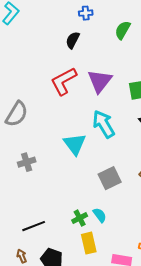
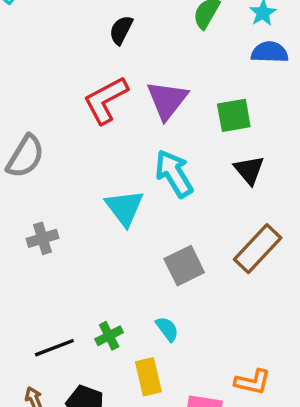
green cross: (80, 218) -> (109, 336), moved

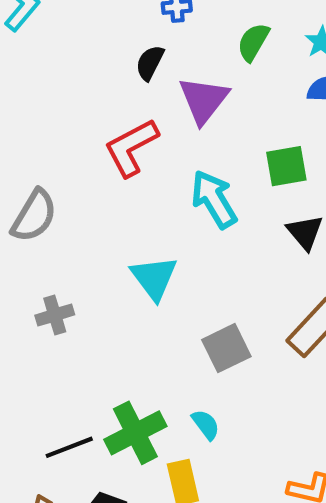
purple triangle: (167, 100) -> (204, 100), moved
cyan arrow: (174, 173) -> (214, 199), moved
green cross: (109, 336) -> (135, 433), size x1.8

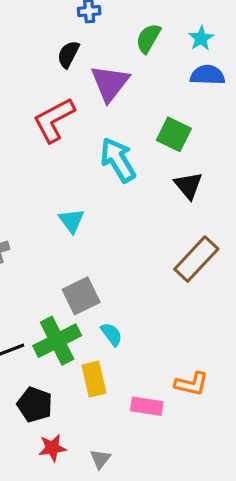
green square: (286, 166) -> (174, 134), turned 36
cyan triangle: (154, 278) -> (72, 221), size x0.7
gray square: (226, 348) -> (81, 296), moved

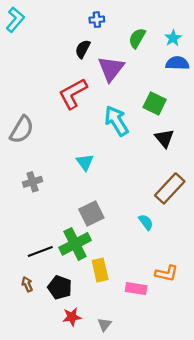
cyan semicircle: (112, 334) -> (146, 222), moved

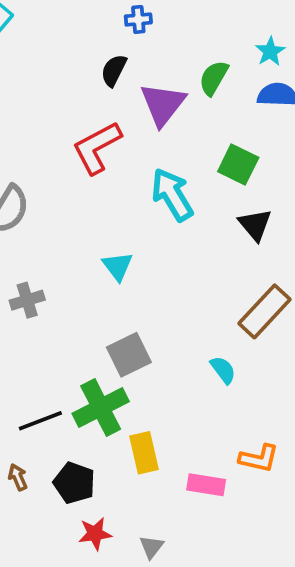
green semicircle: (137, 38) -> (214, 78), moved

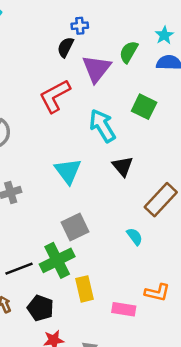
blue cross: (138, 19) -> (80, 26), moved
black triangle: (255, 225) -> (123, 166), moved
cyan triangle: (118, 266) -> (68, 171), size x1.4

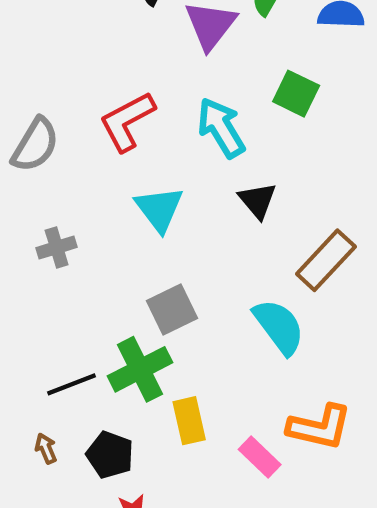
red L-shape: (55, 96) -> (127, 121), moved
cyan semicircle: (135, 237) -> (279, 327), size x1.8
orange L-shape: (157, 293) -> (320, 427), size x1.4
pink rectangle: (124, 309) -> (260, 457), turned 35

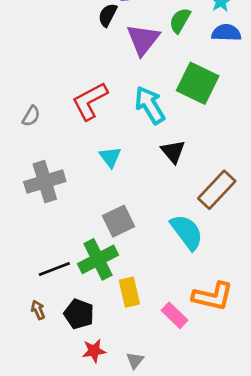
green square: (296, 94) -> (198, 83), size x1.4
gray semicircle: (35, 145) -> (31, 116), size x0.6
cyan triangle: (159, 209) -> (110, 157), size x0.7
gray cross: (57, 247) -> (45, 182), size x1.6

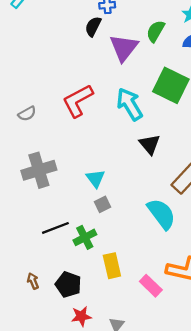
gray semicircle: (31, 116) -> (27, 114), turned 30
cyan triangle: (110, 157) -> (95, 178), moved
gray square: (118, 221) -> (103, 204), size x0.6
green cross: (98, 259) -> (85, 237), size x0.7
black line: (54, 269) -> (55, 228), moved

